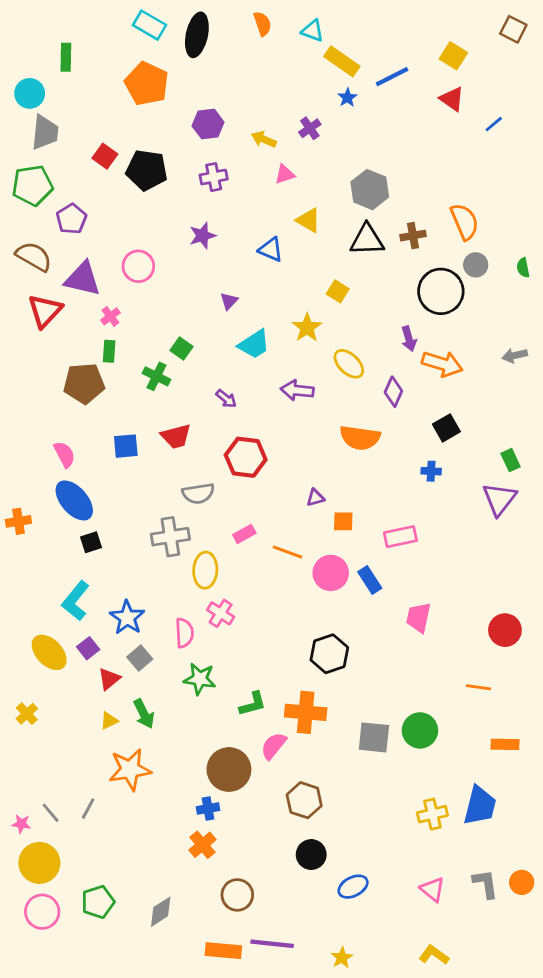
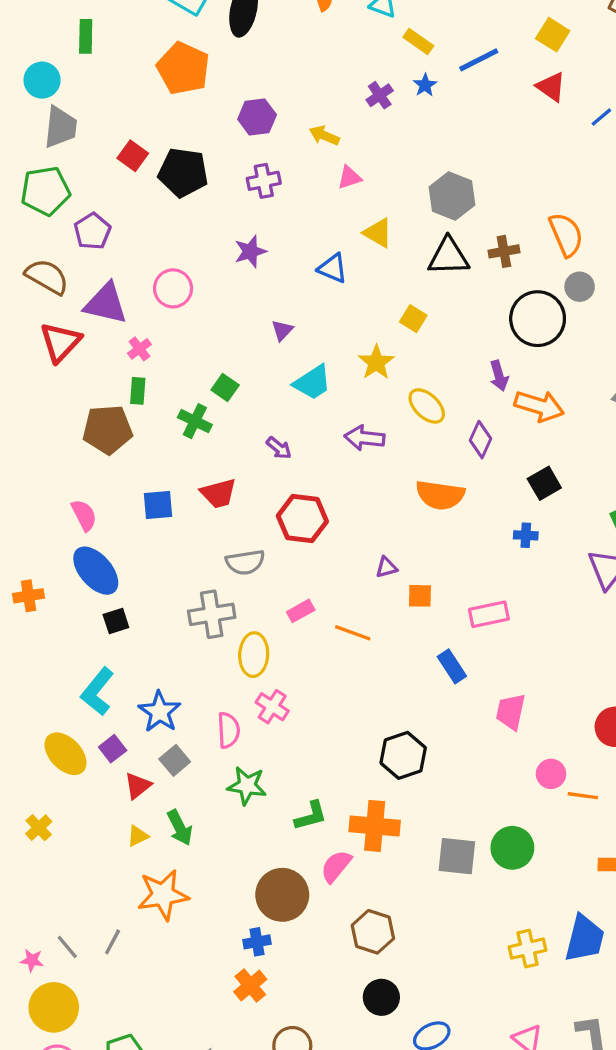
yellow rectangle: (342, 61) -> (418, 41), size x0.7
purple cross: (310, 128) -> (380, 95), moved
pink circle: (331, 573) -> (551, 774), moved, size x0.7

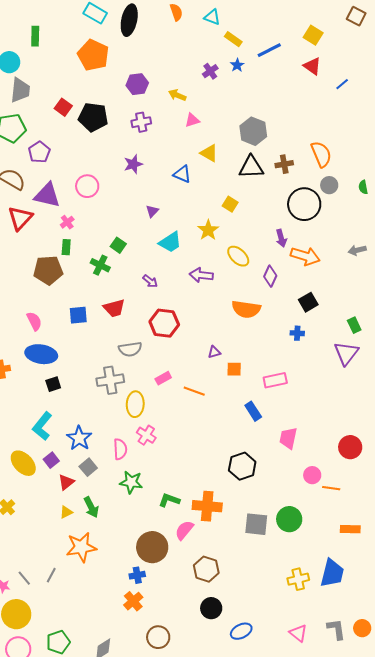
blue ellipse: (96, 571) -> (41, 354), turned -40
black hexagon: (403, 755) -> (242, 466), moved
green L-shape: (311, 816) -> (169, 500), turned -145

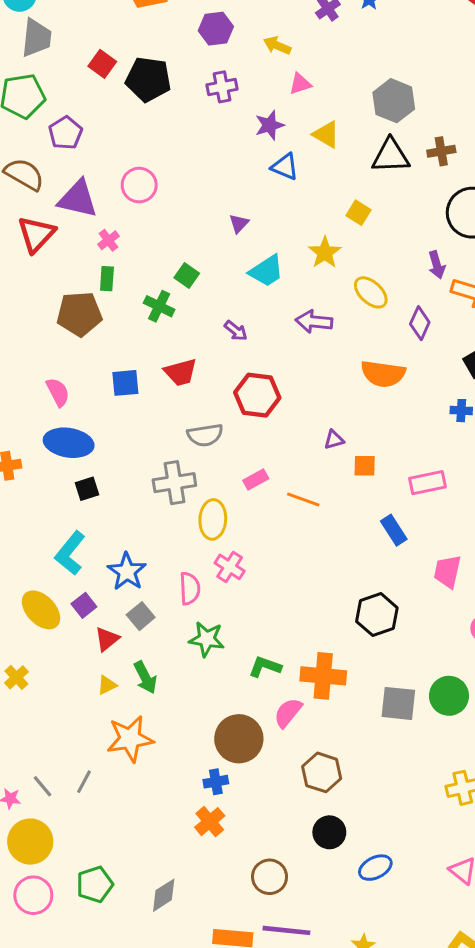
purple star: (133, 164) -> (270, 125), moved
brown circle: (158, 637) -> (270, 877), moved

